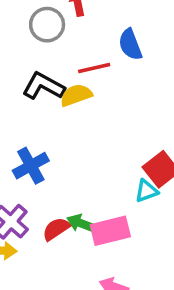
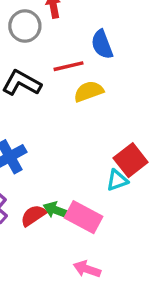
yellow semicircle: (76, 95) -> (89, 91), moved
pink rectangle: (110, 231) -> (84, 217), turned 42

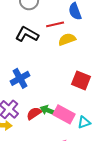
red square: (131, 160) -> (81, 80), moved, turned -30
cyan triangle: (117, 180) -> (84, 122), moved

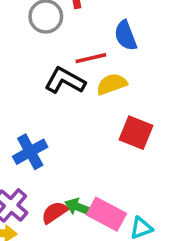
black L-shape: (27, 34) -> (65, 81), moved
red square: (81, 80) -> (136, 133), moved

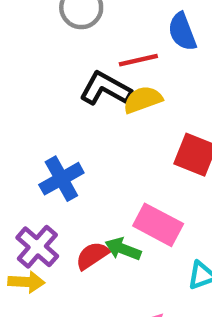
yellow semicircle: (112, 84) -> (143, 100), moved
pink rectangle: (106, 214) -> (158, 225), moved

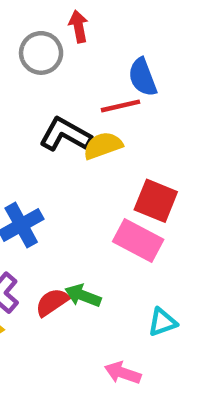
red line: (138, 60) -> (120, 106), moved
pink rectangle: (158, 225) -> (138, 240), moved

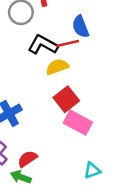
black L-shape: (65, 135) -> (43, 45), moved
red square: (156, 201) -> (66, 99), moved, turned 30
green arrow: (83, 296) -> (21, 177), moved

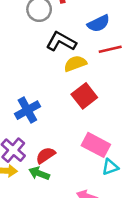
blue semicircle: (81, 27) -> (99, 23), turned -95
red line: (68, 43) -> (110, 49), moved
pink rectangle: (78, 123) -> (96, 145), moved

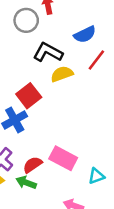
red line: (110, 49) -> (96, 60), turned -40
red square: (84, 96) -> (29, 96), moved
pink rectangle: (96, 145) -> (63, 158), moved

